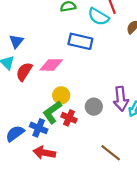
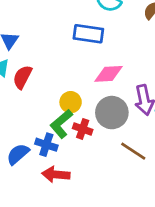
pink diamond: (51, 65) -> (109, 74), moved
gray circle: (94, 107) -> (112, 113), size x1.5
brown line: (111, 153) -> (133, 151), moved

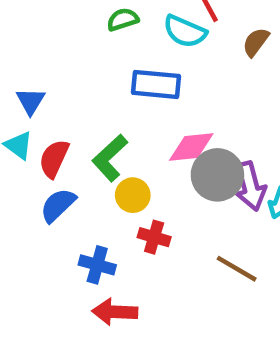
gray circle: (112, 113) -> (217, 175), moved
green L-shape: (61, 124) -> (110, 158), moved
blue semicircle: (18, 154) -> (58, 205), moved

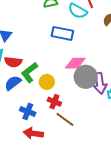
green L-shape: (110, 158) -> (30, 72), moved
red semicircle: (54, 159) -> (13, 62), turned -114
brown line: (237, 269) -> (65, 119), moved

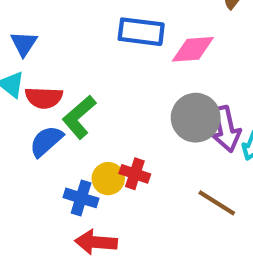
pink diamond: (75, 63) -> (193, 49), moved
yellow circle: (47, 82) -> (108, 179), moved
brown line: (65, 119) -> (217, 203), moved

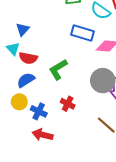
green L-shape: (79, 117) -> (58, 69), moved
yellow circle: (108, 179) -> (19, 102), moved

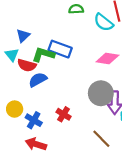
blue rectangle: (82, 33) -> (60, 49), moved
green L-shape: (58, 69) -> (43, 54), moved, turned 45
blue semicircle: (26, 80) -> (38, 80), moved

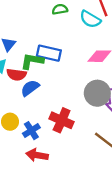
red cross: (64, 114) -> (62, 120), size x1.5
blue cross: (34, 120) -> (31, 131), turned 35

